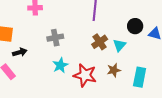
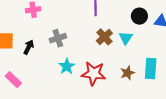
black arrow: (20, 52) -> (29, 47), moved, turned -40
brown star: (114, 70) -> (127, 73), moved

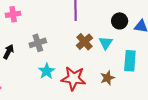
cyan rectangle: (151, 68) -> (130, 61), moved

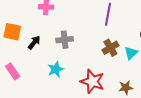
cyan star: (47, 71) -> (56, 69), moved

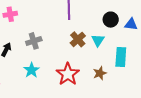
red star: (92, 81) -> (68, 74), turned 30

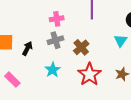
pink cross: (10, 14) -> (57, 19), moved
brown cross: (78, 39) -> (81, 47), moved

